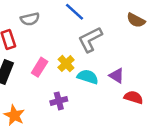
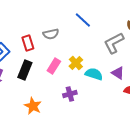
gray semicircle: (30, 19) -> (51, 34), moved
gray L-shape: (90, 39) -> (114, 43), moved

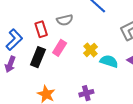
pink rectangle: (54, 66) -> (60, 48), moved
purple cross: (70, 94) -> (86, 93), moved

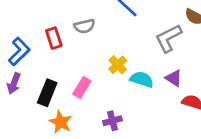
pink rectangle: (60, 48) -> (82, 87), moved
black rectangle: (38, 57) -> (47, 93), moved

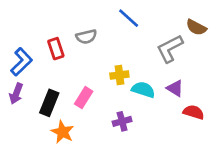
yellow cross: (118, 65) -> (119, 75), turned 36
purple cross: (112, 121) -> (122, 121), moved

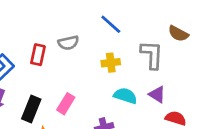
red rectangle: (56, 49) -> (38, 55), turned 30
gray L-shape: (170, 49) -> (152, 55), turned 120
yellow cross: (119, 75) -> (111, 63), moved

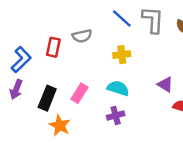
gray L-shape: (152, 55) -> (153, 20), moved
cyan semicircle: (125, 96) -> (118, 88), moved

